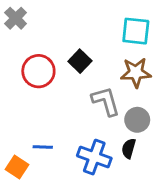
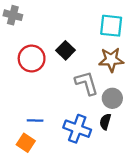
gray cross: (16, 18) -> (13, 15), turned -30
orange square: (17, 167) -> (26, 143), moved

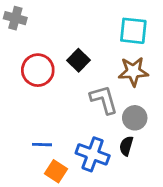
orange square: (26, 143) -> (56, 171), moved

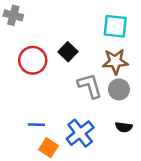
gray circle: (135, 118) -> (119, 89), moved
black semicircle: (126, 146) -> (124, 127), moved, turned -98
blue cross: (93, 154) -> (80, 133), turned 32

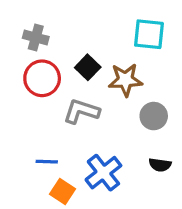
gray cross: (13, 15) -> (36, 37), moved
brown star: (115, 61) -> (125, 80), moved
gray L-shape: (90, 86) -> (81, 111), moved, turned -56

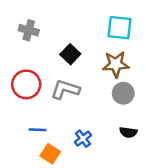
red circle: (42, 78) -> (26, 84), moved
brown star: (125, 80) -> (116, 64), moved
blue cross: (103, 173) -> (83, 139), size x0.6

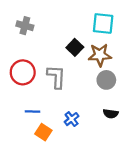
black square: (70, 54) -> (75, 47), moved
gray L-shape: (65, 89) -> (56, 77), turned 75

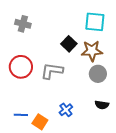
gray L-shape: (56, 77) -> (52, 71), turned -85
blue line: (32, 111) -> (21, 115), moved

